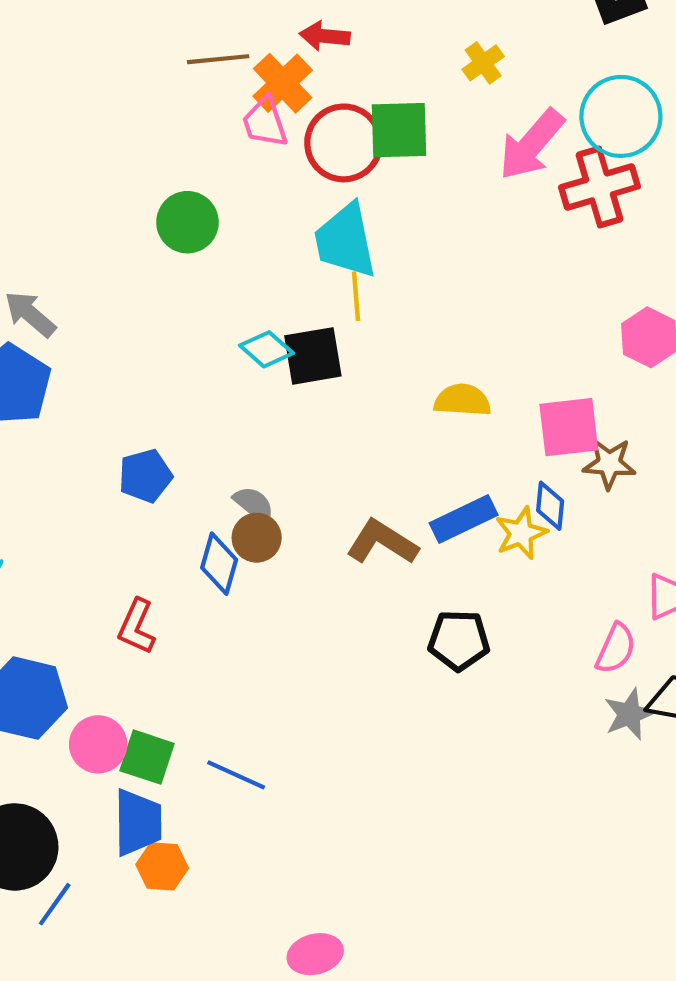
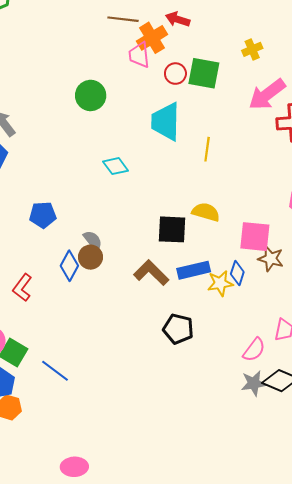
red circle: (344, 143) -> (175, 74), size x0.6
yellow line: (356, 296) -> (207, 149), moved
black square: (313, 356) -> (172, 229), moved

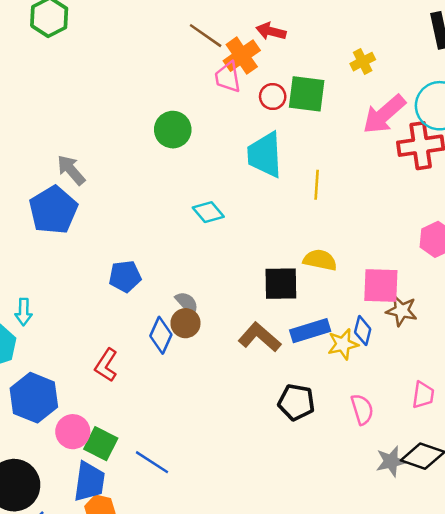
brown line: (123, 19) -> (206, 36), turned 32
pink semicircle: (254, 350) -> (362, 409), moved, turned -50

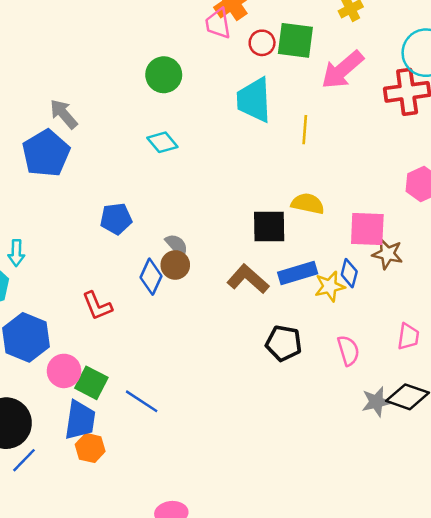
pink arrow: (384, 114) -> (342, 70), moved
cyan diamond: (208, 212) -> (162, 142), moved
red L-shape: (106, 365) -> (97, 306), turned -56

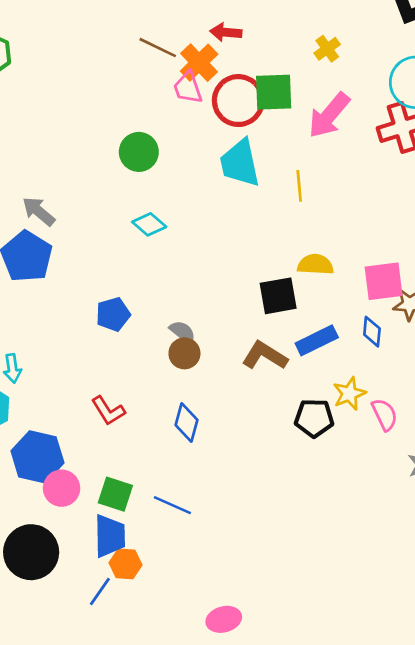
red circle: (262, 43) -> (238, 101), size x1.8
blue diamond: (151, 277) -> (187, 423), moved
yellow star: (330, 286) -> (349, 394), moved
pink circle: (64, 371) -> (62, 488), moved
blue line: (24, 460) -> (100, 591), moved

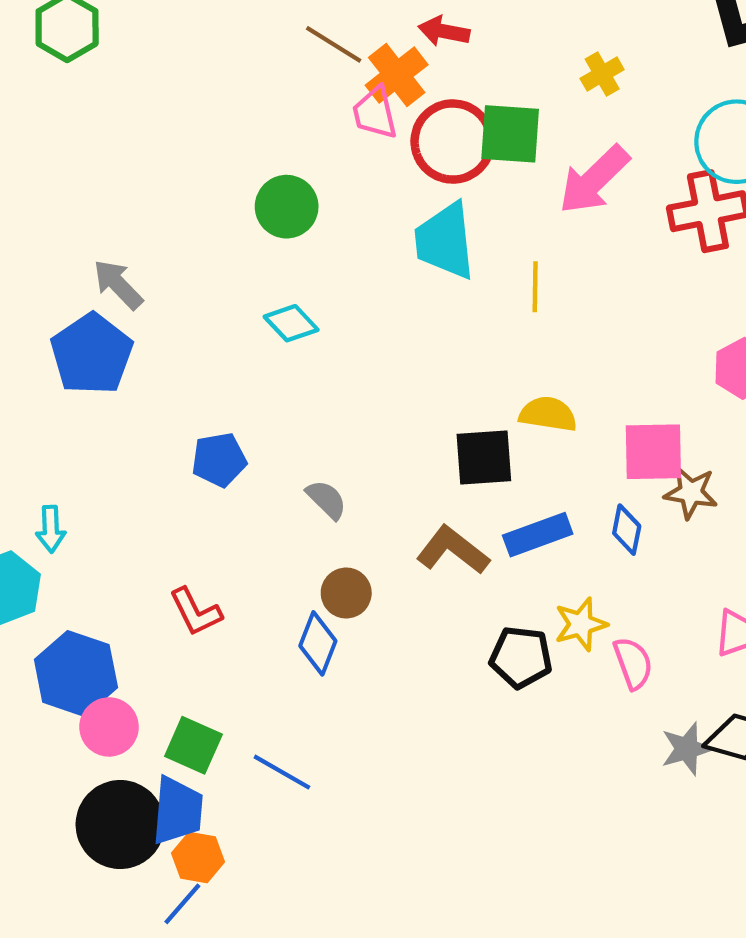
brown circle: (184, 353) -> (346, 593), moved
black circle: (31, 552) -> (120, 825), moved
blue line: (100, 591) -> (182, 904), moved

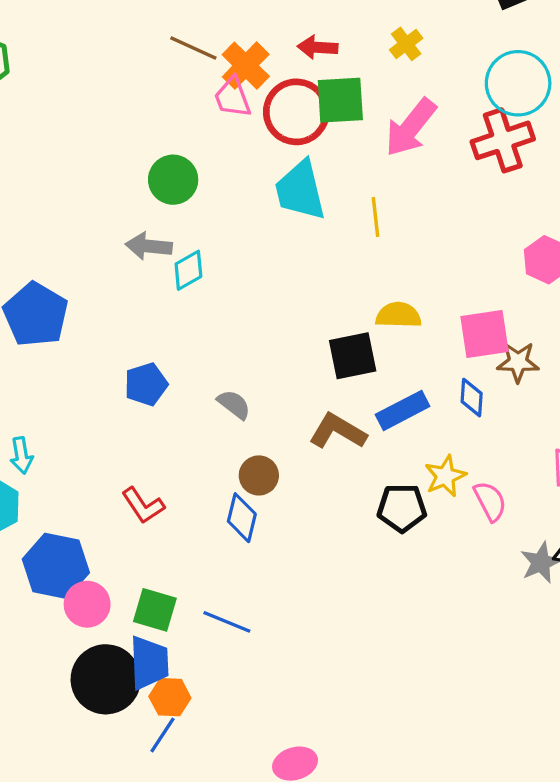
red arrow: (444, 31) -> (318, 47), moved
gray arrow: (118, 284) -> (149, 246), moved, turned -33
cyan diamond: (291, 323) -> (188, 270), turned -69

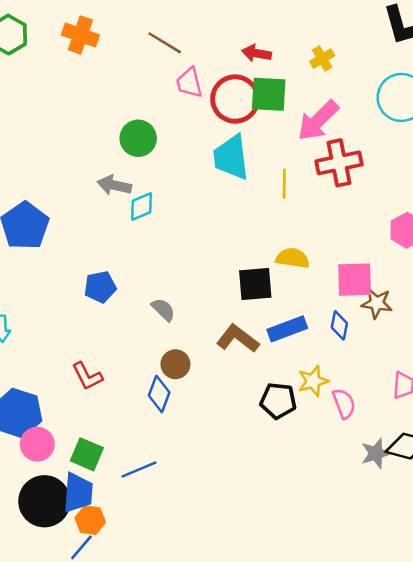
orange cross: (246, 66) -> (80, 35), moved, turned -32
red cross: (503, 140) -> (339, 163), moved
blue line: (227, 622) -> (139, 469), turned -52

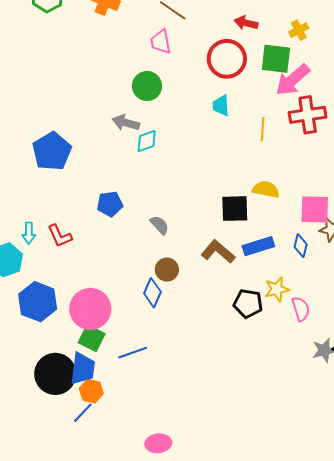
pink trapezoid: (189, 83) -> (161, 42), moved
green square: (269, 94) -> (276, 59), moved
cyan trapezoid: (231, 157) -> (221, 106), size x0.6
red L-shape: (87, 376) -> (60, 236), moved
pink circle: (37, 444) -> (90, 309), moved, size x1.5

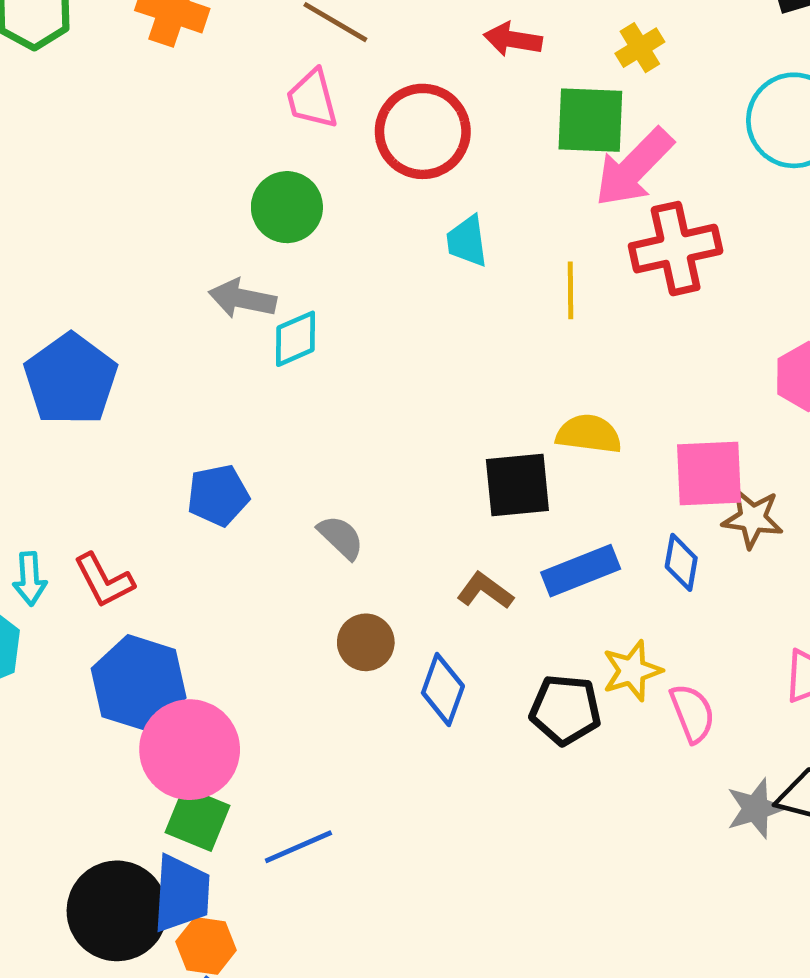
red circle: (227, 59) -> (423, 131), moved
brown L-shape: (218, 252) -> (485, 591), size x0.7
blue diamond: (152, 293) -> (443, 689), moved
blue hexagon: (38, 302) -> (139, 683), moved

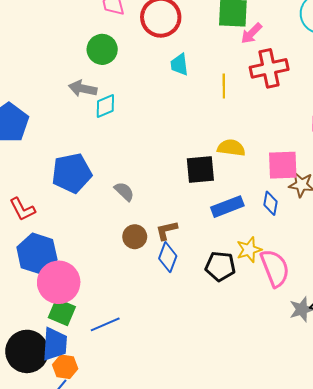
pink arrow: (634, 168) -> (251, 33), size x0.6
blue pentagon: (218, 495) -> (72, 173), size x1.5
brown L-shape: (485, 591) -> (167, 230), moved, turned -50
pink semicircle: (692, 713) -> (275, 268), size x1.5

